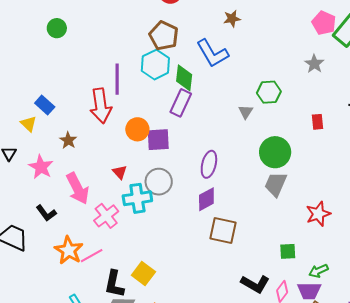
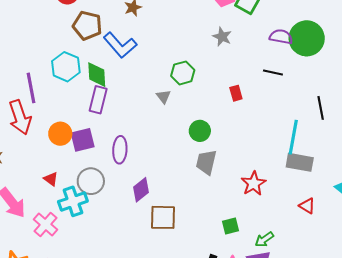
brown pentagon: (164, 36) -> (87, 25), moved
green circle: (275, 152) -> (200, 131), size x0.7
purple ellipse: (209, 164) -> (120, 150), moved

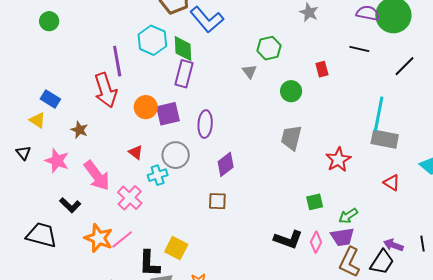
black line: (321, 108) -> (405, 66), moved, turned 55
green circle: (200, 131) -> (291, 91), moved
cyan cross: (73, 201) -> (158, 175), size x0.7
brown square: (163, 217) -> (217, 201), moved, size x0.7

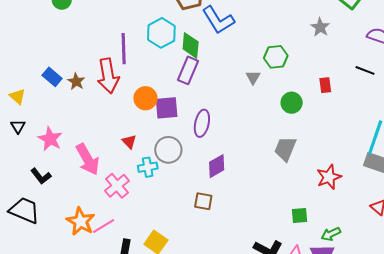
yellow triangle: (37, 120) -> (17, 96), moved
brown star: (79, 130) -> (76, 81), moved
black L-shape: (70, 205) -> (41, 176), moved

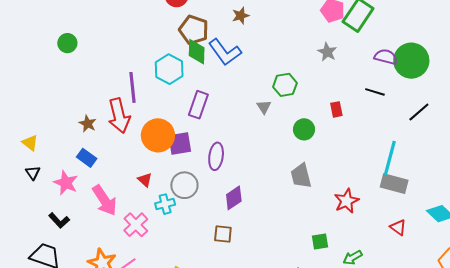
green diamond: (191, 45) -> (197, 52), moved
blue rectangle: (52, 77) -> (87, 158), moved
orange circle: (145, 98) -> (158, 135), size x1.4
gray trapezoid: (285, 149) -> (301, 176), turned -32

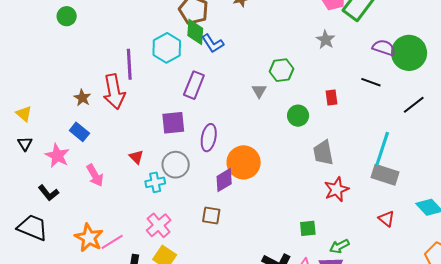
blue L-shape: (225, 52) -> (213, 43), moved, size x0.7
orange circle: (158, 135) -> (244, 162), moved
gray trapezoid: (301, 176) -> (323, 153), moved
pink arrow: (105, 200) -> (95, 175), size x0.7
pink cross: (136, 225) -> (159, 225), moved

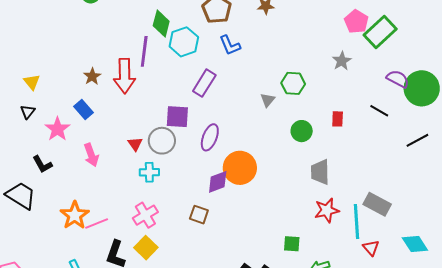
green diamond: (195, 32) -> (161, 23), moved
cyan line: (382, 149) -> (357, 222), moved, turned -32
gray circle: (176, 165) -> (162, 141), moved

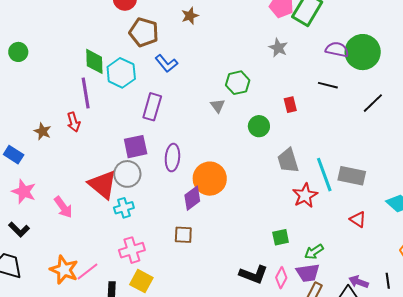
red arrow: (125, 76) -> (74, 122), size x0.6
blue rectangle: (83, 109) -> (14, 155), moved
red triangle: (135, 144) -> (103, 185), size x2.0
pink cross: (145, 215) -> (132, 250), turned 30
cyan line: (357, 222) -> (324, 175), moved

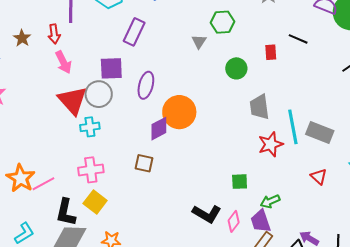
black line: (328, 85) -> (298, 39), moved
pink arrow: (63, 207) -> (63, 62), moved
purple trapezoid: (308, 273) -> (261, 221), turned 70

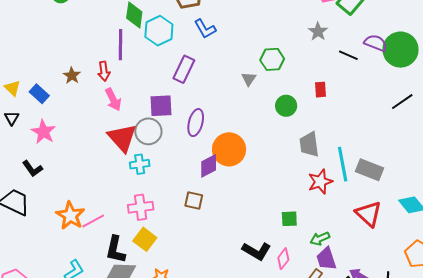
black line: (298, 39) -> (348, 55), moved
red triangle: (319, 176) -> (368, 214), size x1.6
purple trapezoid: (261, 221) -> (326, 259), moved

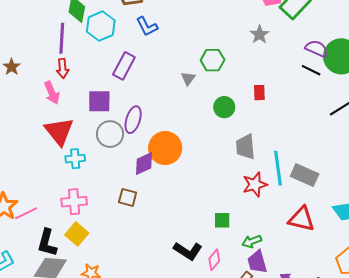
black line: (348, 55) -> (311, 70), moved
red arrow: (104, 71) -> (63, 68), moved
gray circle: (148, 131) -> (110, 134), moved
red triangle: (368, 214) -> (301, 219), turned -32

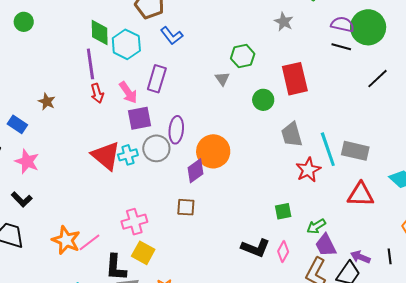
pink arrow: (52, 93) -> (128, 92), moved
red rectangle: (259, 93) -> (295, 79), size x2.0
cyan cross: (75, 159) -> (128, 155), moved

